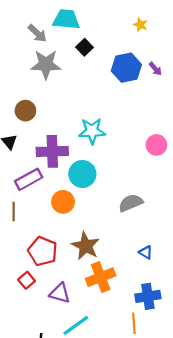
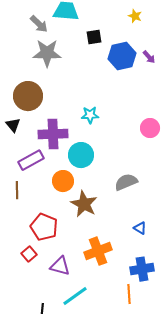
black square: (85, 47) -> (94, 37), moved, turned 35
brown circle: (25, 111) -> (28, 96), size x1.5
cyan star: (92, 131) -> (90, 115), size x0.7
brown star: (86, 246) -> (84, 204), moved

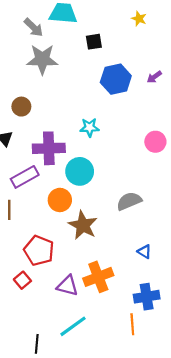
blue hexagon: (122, 56) -> (116, 79), moved
purple arrow: (149, 57) -> (154, 77), moved, turned 96
brown circle: (28, 96) -> (21, 107), size x0.6
purple triangle: (60, 266) -> (68, 286), moved

